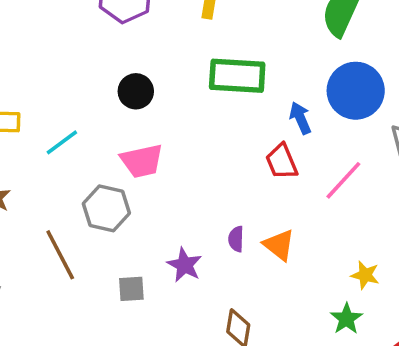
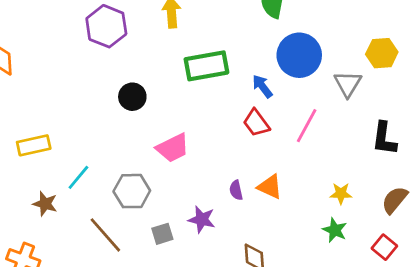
cyan line: (62, 142) -> (78, 177), moved
pink trapezoid: (142, 161) -> (173, 148), moved
gray square: (131, 289) -> (162, 234), moved

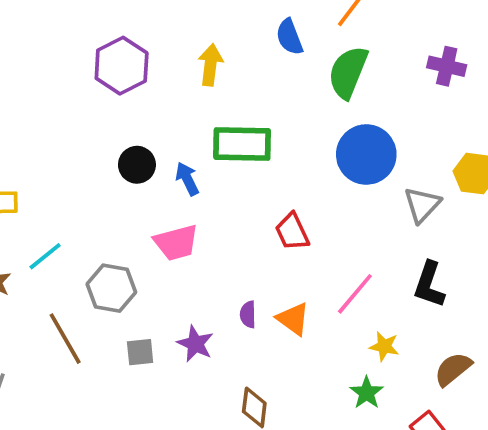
blue arrow: (262, 86) -> (187, 179), moved
pink line: (307, 126) -> (355, 294), moved
black L-shape: (384, 139) -> (429, 285), moved

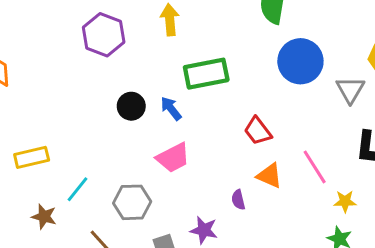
pink line: (355, 294) -> (315, 167), turned -60
orange triangle: (293, 319) -> (269, 176), moved

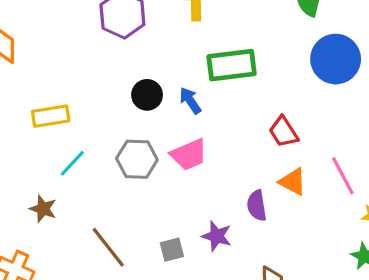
yellow rectangle: (32, 157) -> (51, 116), moved
cyan line: (78, 189) -> (72, 163), moved
purple semicircle: (238, 200) -> (257, 206), size x1.4
gray hexagon: (132, 202) -> (137, 159), moved

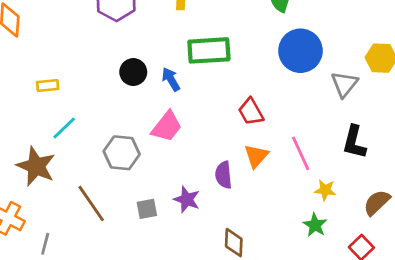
yellow rectangle: (51, 116) -> (48, 86), size x0.7
pink trapezoid: (189, 155) -> (167, 127), turned -32
gray hexagon: (137, 159) -> (122, 153), moved
orange triangle: (293, 182) -> (256, 156), turned 40
brown star: (43, 209) -> (36, 166), size x1.6

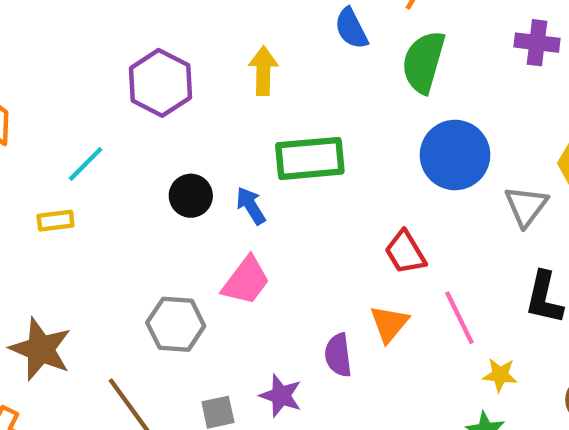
red trapezoid: (251, 112) -> (405, 252), moved
cyan line: (64, 128) -> (86, 164), moved

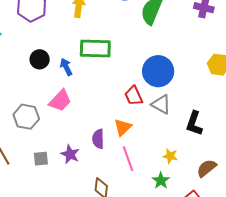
blue circle: (455, 155) -> (158, 71), moved
gray triangle: (526, 206) -> (161, 104), moved, turned -45
pink line: (459, 318) -> (128, 159), moved

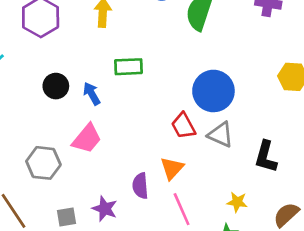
green rectangle: (95, 49) -> (128, 67), size x0.7

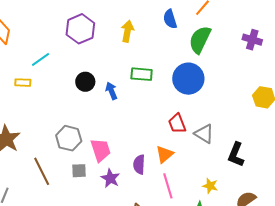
blue circle: (213, 91) -> (188, 79), moved
pink trapezoid: (87, 139) -> (101, 150), moved, turned -65
gray square: (66, 217) -> (79, 171), moved

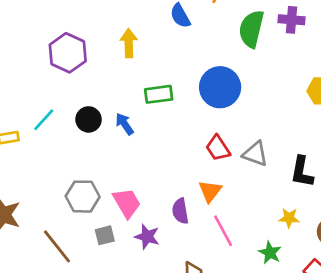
green semicircle: (200, 40) -> (251, 29), moved
cyan line: (41, 59) -> (44, 120), moved
yellow star: (210, 186) -> (289, 218), moved

